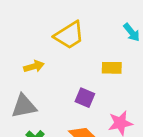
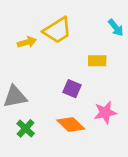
yellow arrow: (34, 66) -> (27, 42), moved

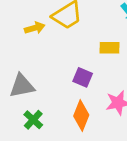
orange diamond: (71, 124) -> (81, 116), turned 68

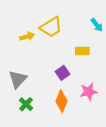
purple square: (83, 77) -> (63, 73), turned 32
gray triangle: (22, 86) -> (18, 79), turned -36

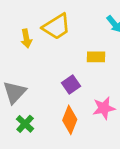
yellow arrow: (27, 36) -> (26, 38), turned 96

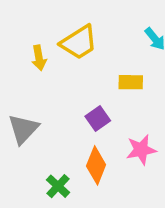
green cross: (25, 124) -> (58, 186), moved

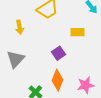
yellow arrow: (39, 58) -> (20, 27), moved
pink star: (141, 150) -> (86, 85), moved

